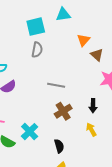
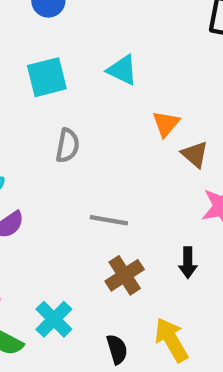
cyan triangle: (63, 15) -> (122, 70), turned 35
cyan square: (36, 27) -> (47, 77), moved
yellow arrow: (91, 130) -> (171, 340), moved, size x1.5

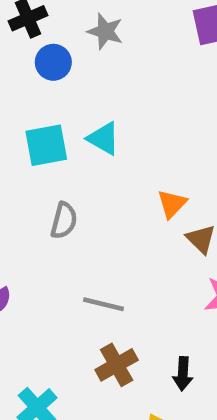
cyan triangle: (122, 70) -> (104, 138), moved
black arrow: (188, 263) -> (183, 374), moved

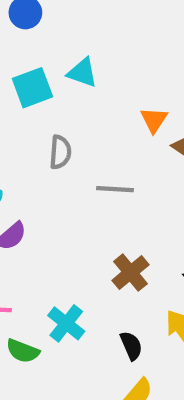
gray line: (103, 304) -> (115, 189), moved

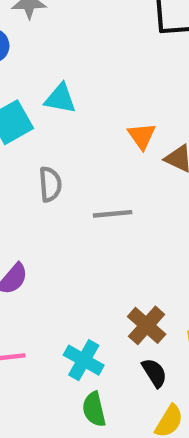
brown cross: (130, 273) -> (147, 325), moved
green semicircle: (23, 351) -> (94, 409), moved, turned 64

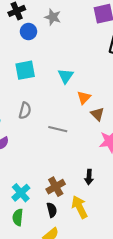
cyan triangle: (60, 99) -> (66, 76), moved, turned 35
gray semicircle: (50, 184) -> (25, 111), moved

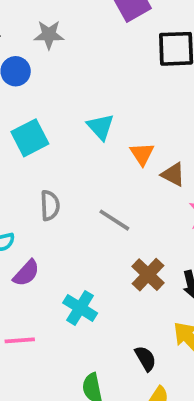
gray line: (58, 129) -> (114, 220), turned 36
brown cross: (56, 187) -> (148, 275), moved
cyan cross: (21, 193) -> (80, 308), moved

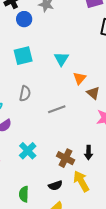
gray line: (114, 220) -> (57, 109), turned -66
brown cross: (148, 275) -> (66, 158), moved, turned -30
black semicircle: (145, 358) -> (55, 185), turned 88

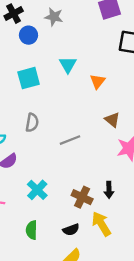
cyan triangle: (61, 59) -> (68, 65), moved
orange triangle: (80, 78) -> (98, 81), moved
green semicircle: (24, 194) -> (32, 230), moved

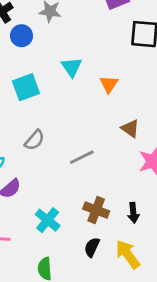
gray semicircle: (32, 123) -> (35, 140), turned 36
brown cross: (82, 197) -> (96, 210), moved
black semicircle: (71, 230) -> (92, 247), moved, turned 140

